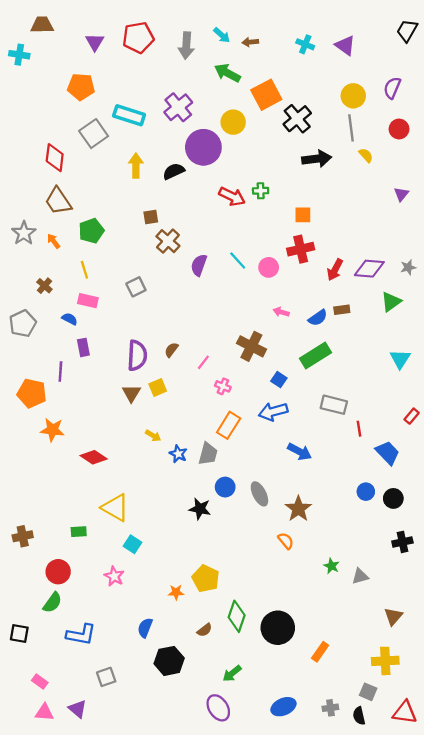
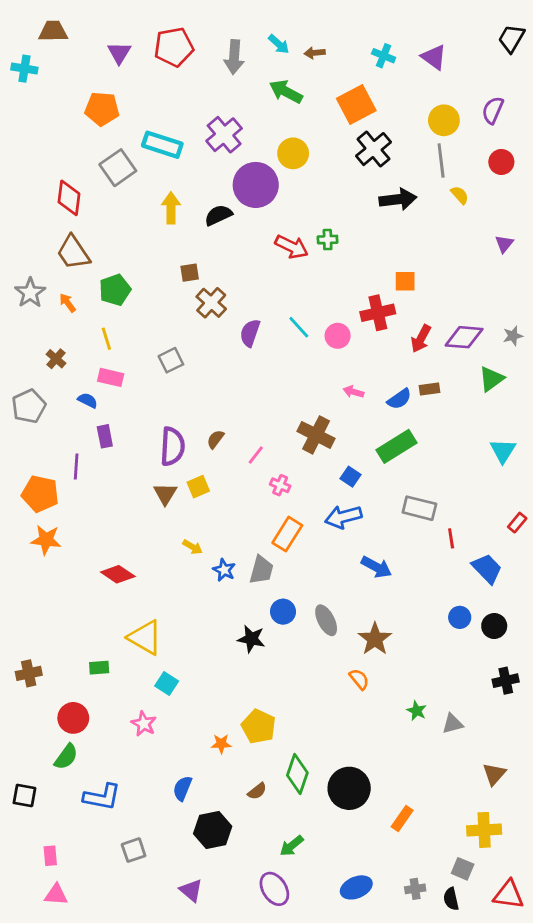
orange square: (266, 95) -> (356, 105), moved
orange square: (303, 215) -> (405, 281), moved
orange star: (52, 430) -> (46, 540), moved
pink rectangle: (40, 682) -> (50, 856), turned 49
purple triangle: (78, 709) -> (191, 890), moved

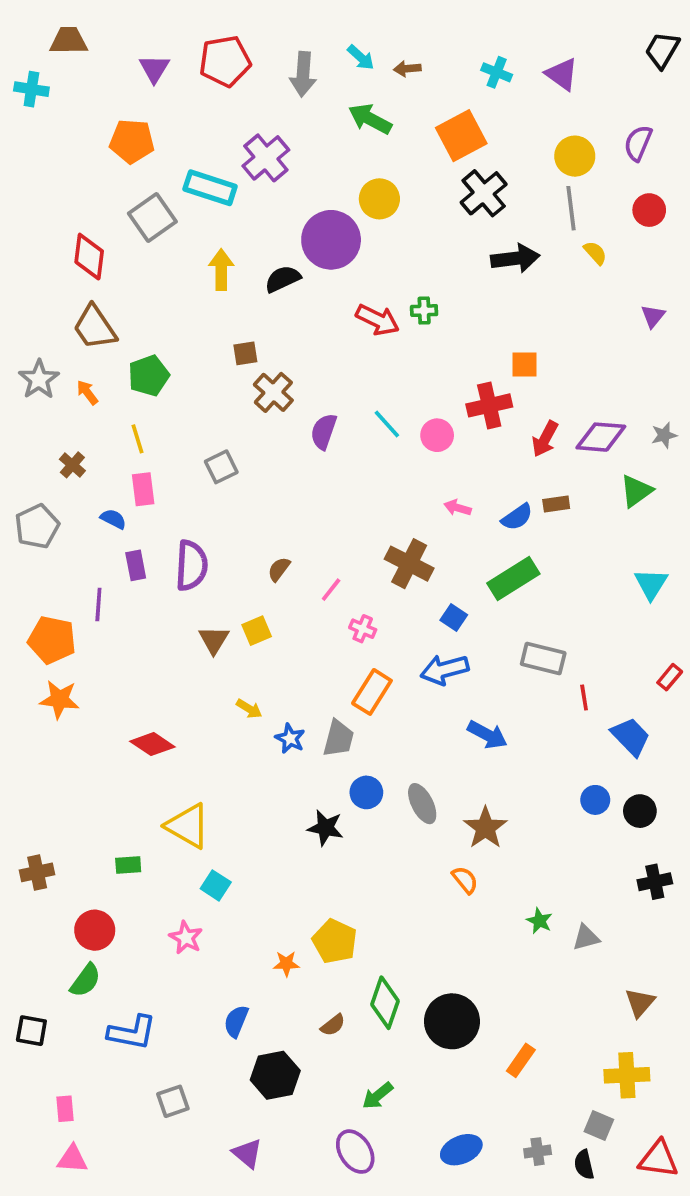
purple cross: (224, 135) -> (266, 158), moved
pink rectangle: (111, 377) -> (143, 489), turned 70
purple semicircle: (172, 446) -> (191, 565), moved

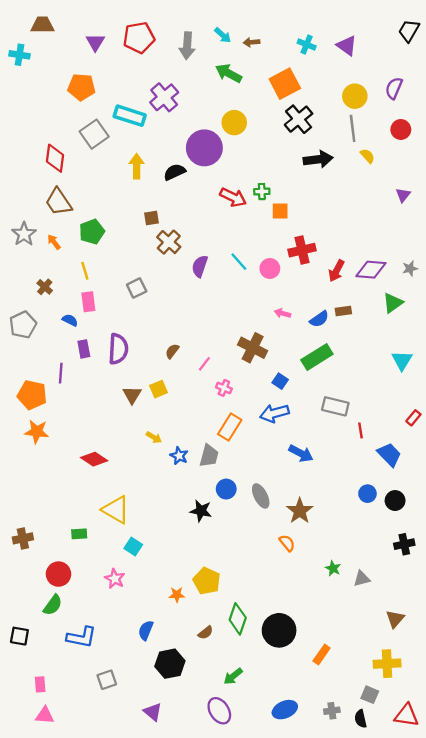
orange square: (525, 364) -> (280, 211), moved

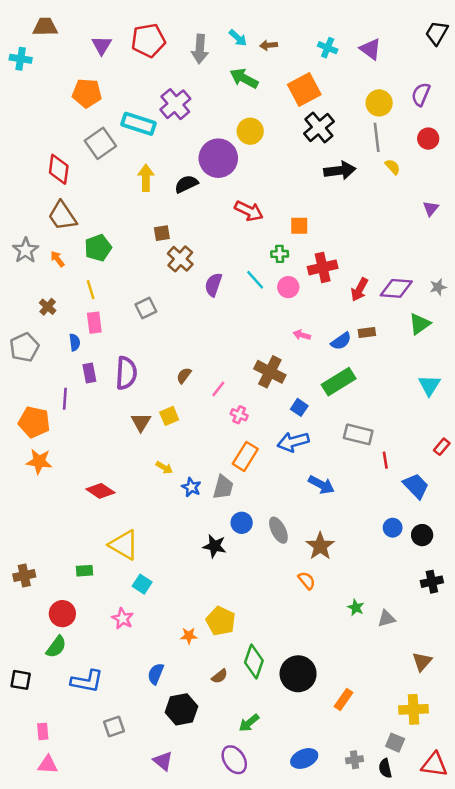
green cross: (262, 192) -> (280, 254), moved
blue semicircle: (70, 320) -> (75, 342), turned 56

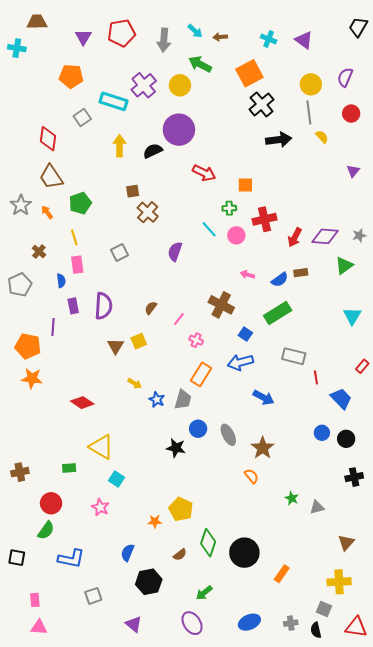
yellow circle: (250, 131) -> (180, 85), moved
gray square: (100, 143) -> (82, 118), size x0.7
purple semicircle: (213, 285) -> (175, 251), moved

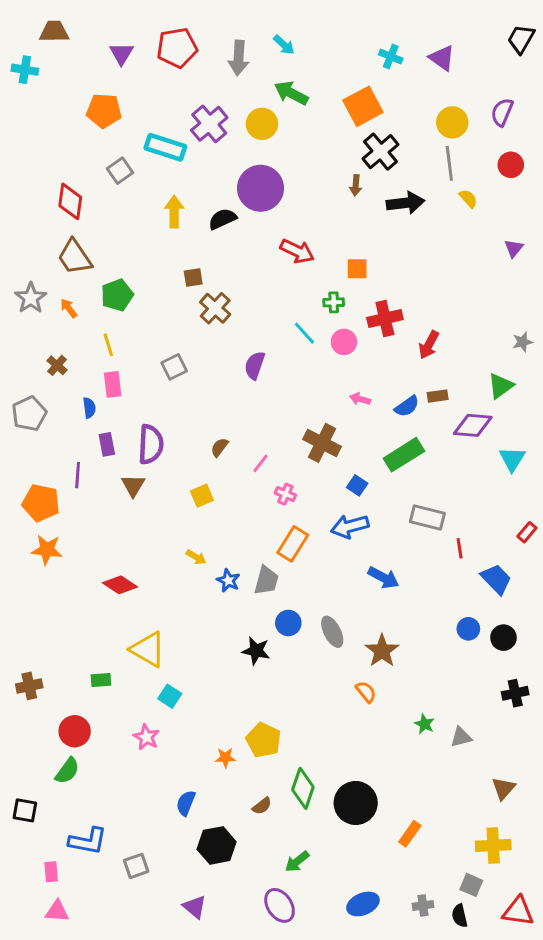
brown arrow: (220, 37) -> (356, 185), moved, turned -80
purple diamond: (325, 236) -> (473, 425), moved
brown triangle: (115, 346) -> (133, 485), moved
blue L-shape: (71, 559) -> (88, 841), moved

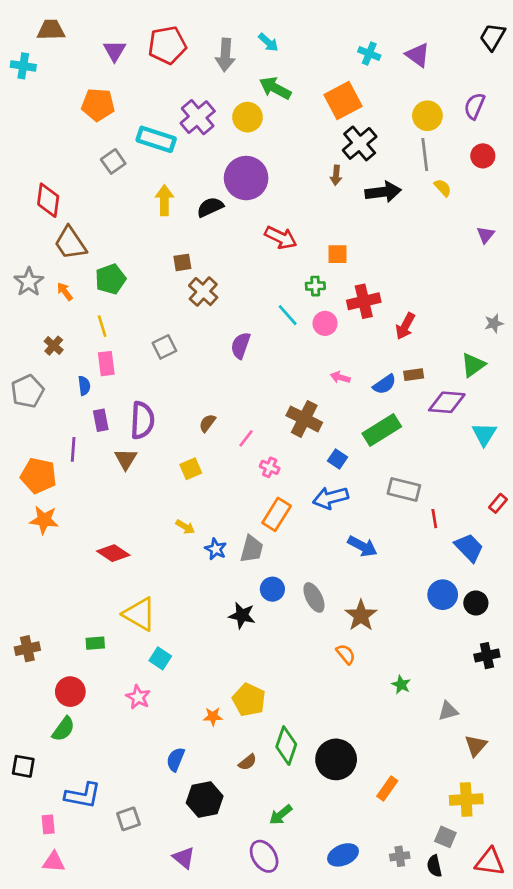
red diamond: (70, 201) -> (48, 200), moved
blue circle: (468, 629) -> (443, 595), size x1.4
gray triangle: (461, 737) -> (448, 711), moved

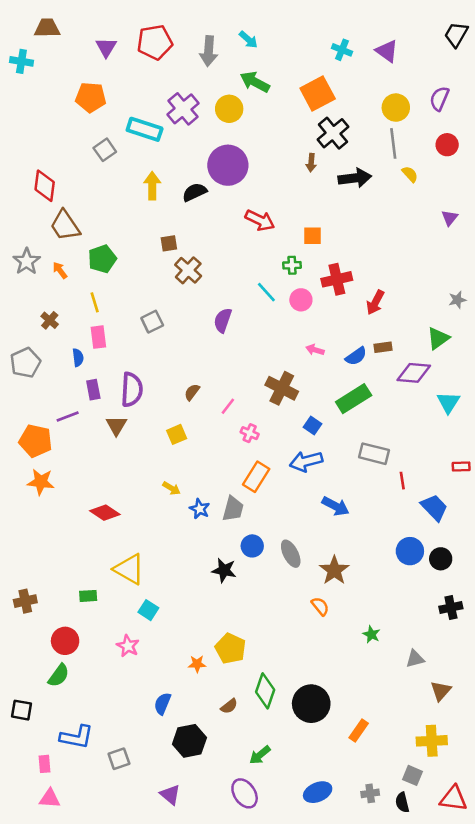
purple line: (73, 449) -> (68, 416), turned 65
red rectangle: (498, 503) -> (461, 466), turned 48

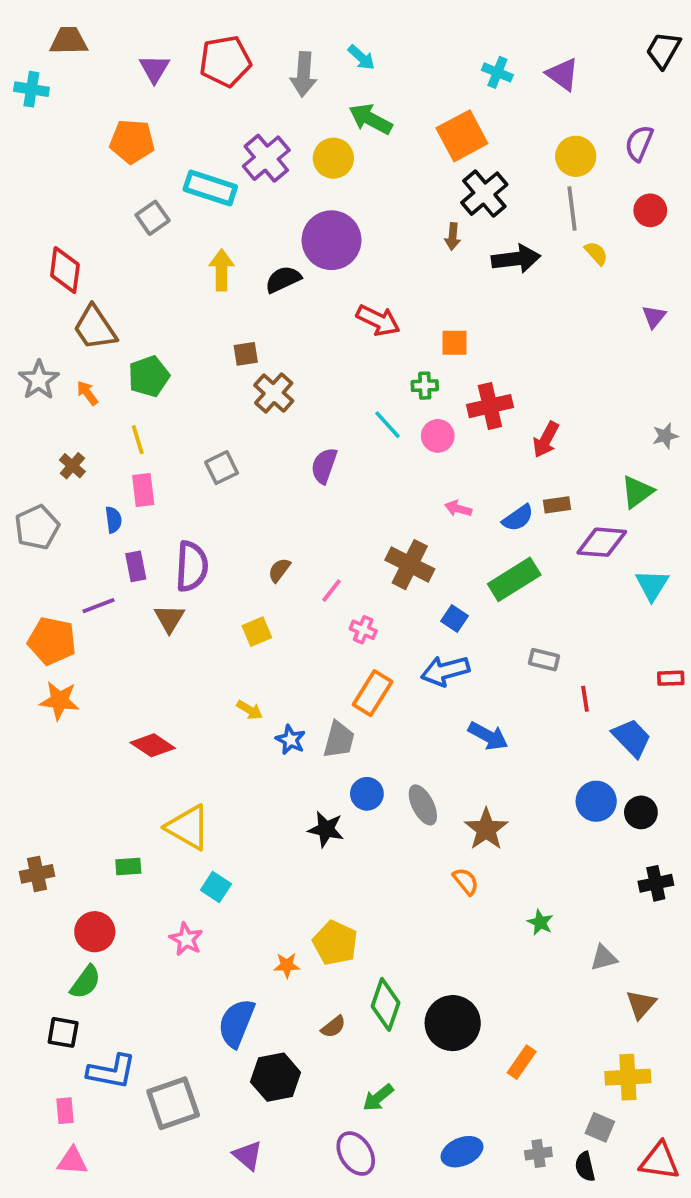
gray rectangle: (374, 454) -> (544, 660), size x0.7
blue semicircle: (162, 704) -> (236, 1023), size x1.5
black square: (21, 710) -> (63, 1032), moved
gray square: (119, 759) -> (173, 1103), size x1.6

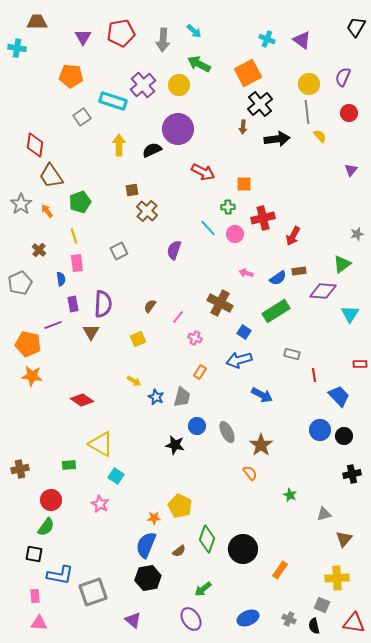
orange rectangle: (373, 693) -> (200, 372), size x0.6
blue semicircle: (236, 1023) -> (146, 545), moved
gray cross: (538, 1154) -> (289, 619), turned 32

